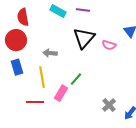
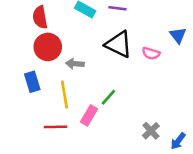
black triangle: (84, 38) -> (119, 44), turned -45
red circle: (16, 40) -> (48, 47), moved

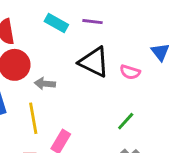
green line: (108, 97) -> (126, 121), moved

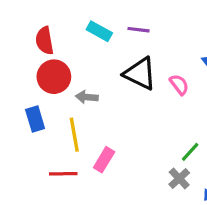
pink semicircle: (130, 72) -> (179, 85), turned -144
green line: (126, 121) -> (190, 152), moved

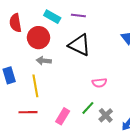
red circle: (54, 77) -> (39, 38), moved
pink semicircle: (179, 85) -> (99, 83), moved, turned 120
green line: (190, 152) -> (88, 108), moved
pink rectangle: (104, 160) -> (63, 116), moved

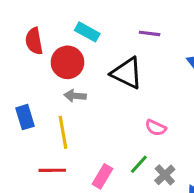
purple line: (78, 16) -> (150, 33), moved
pink semicircle: (99, 83) -> (156, 128), turned 32

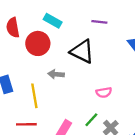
gray arrow: (75, 96) -> (56, 74), moved
pink semicircle: (156, 128) -> (104, 92), turned -35

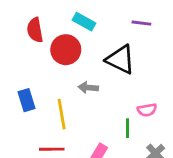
green line: (91, 120) -> (127, 128), moved, turned -42

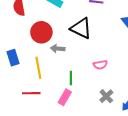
red circle: (66, 50) -> (41, 32), moved
green line: (127, 128) -> (71, 78), moved

